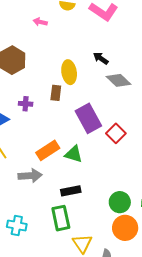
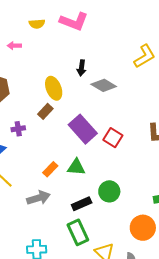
black arrow: (101, 58) -> (81, 68), turned -105
brown rectangle: (56, 93) -> (45, 111), turned 49
orange rectangle: (48, 150) -> (50, 169), size x0.7
green circle: (120, 202) -> (109, 191), moved

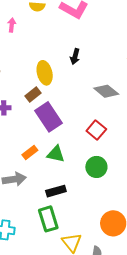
pink arrow: (14, 46) -> (12, 25), turned 88
gray diamond: (104, 85) -> (106, 91), moved
purple rectangle: (83, 129) -> (49, 117), moved
green circle: (109, 191) -> (96, 167), moved

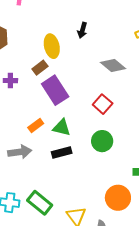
black rectangle: (56, 191) -> (62, 153), moved
green rectangle: (48, 219) -> (40, 203), moved, turned -35

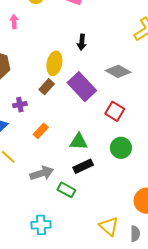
yellow ellipse: (52, 46) -> (54, 63), turned 35
purple rectangle: (55, 90) -> (82, 87), moved
orange rectangle: (36, 126) -> (41, 131), moved
green rectangle: (40, 203) -> (66, 190), moved, size x0.7

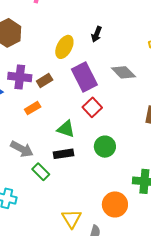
brown rectangle: (47, 87) -> (45, 80), moved
purple cross: (20, 105) -> (20, 77), size x1.6
red square: (115, 111) -> (92, 107), moved
gray arrow: (42, 173) -> (22, 149), turned 30

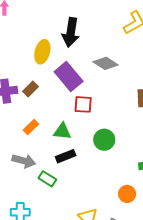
black arrow: (96, 34) -> (71, 32), size x1.8
red square: (92, 107) -> (83, 104), turned -30
orange rectangle: (33, 108) -> (31, 127), moved
orange circle: (115, 204) -> (127, 194), size x0.7

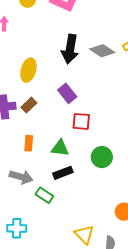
yellow ellipse: (42, 52) -> (28, 70), moved
gray diamond: (106, 63) -> (102, 51), moved
purple rectangle: (69, 77) -> (67, 93), size x0.7
orange rectangle: (31, 127) -> (29, 143), turned -42

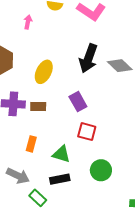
brown rectangle: (29, 105) -> (38, 106), turned 35

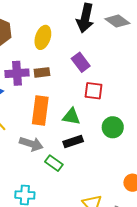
orange rectangle: (31, 144) -> (40, 111), size x1.8

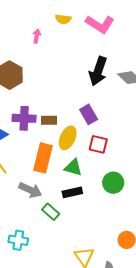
yellow ellipse: (43, 37) -> (68, 138), moved

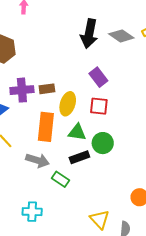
purple rectangle: (89, 114) -> (98, 77), moved
green circle: (113, 183) -> (103, 143), moved

